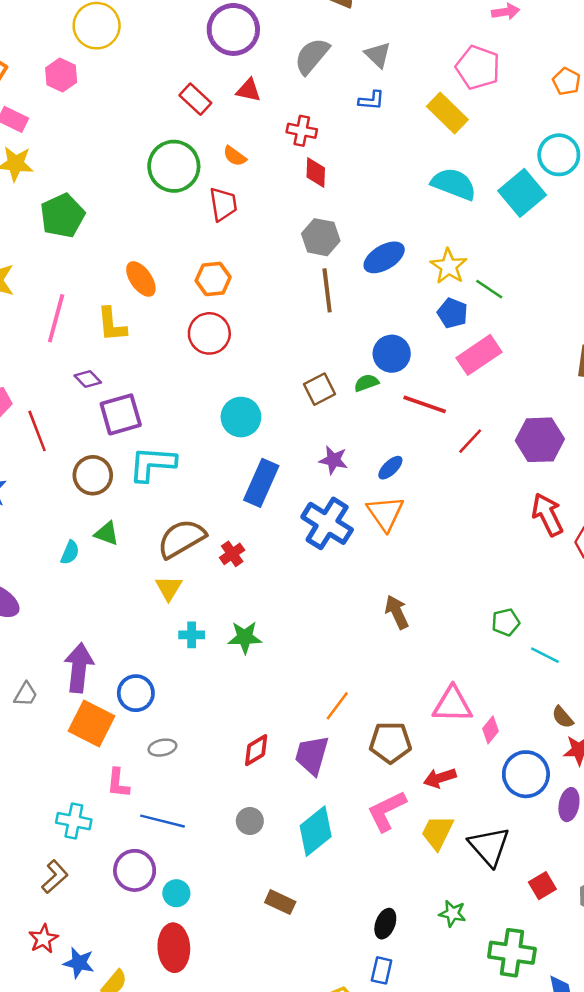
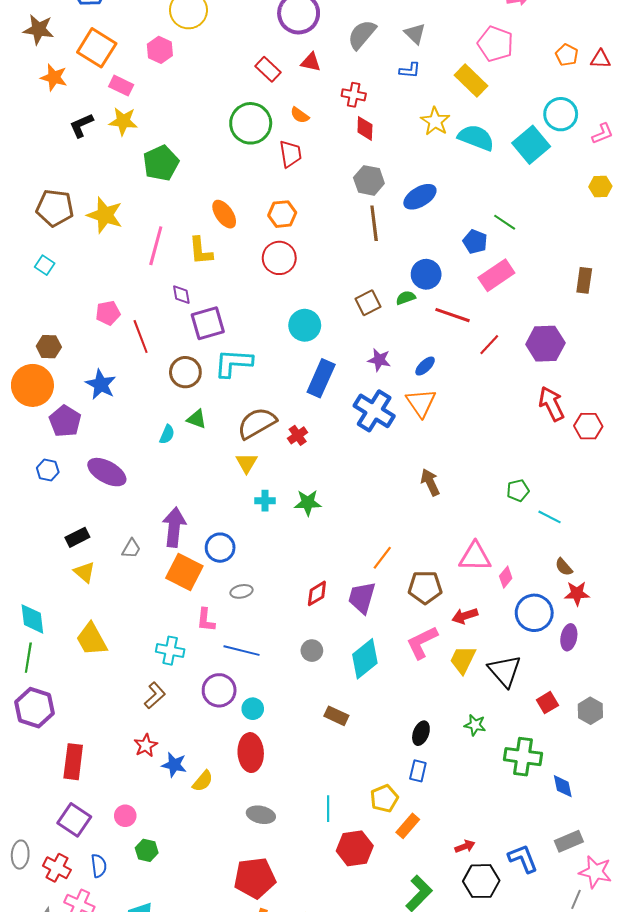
yellow star: (449, 266) -> (435, 121), moved
purple diamond: (88, 379) -> (181, 295), turned 35

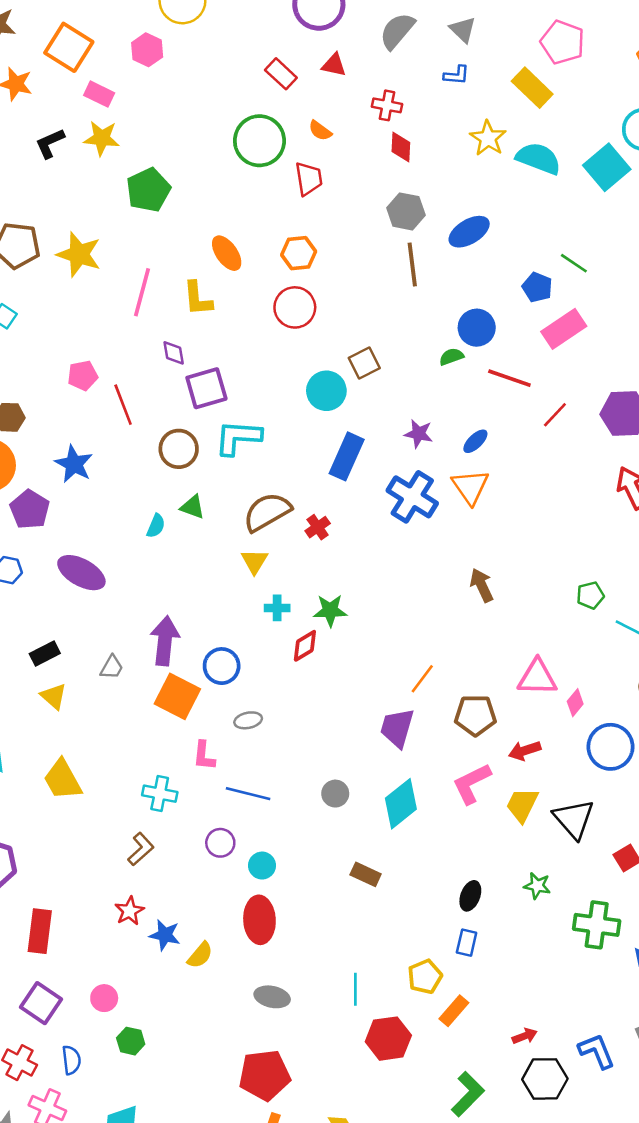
brown square: (368, 303) -> (364, 363), moved
red diamond: (317, 593) -> (305, 646), moved
purple circle: (219, 690) -> (220, 843), size x0.7

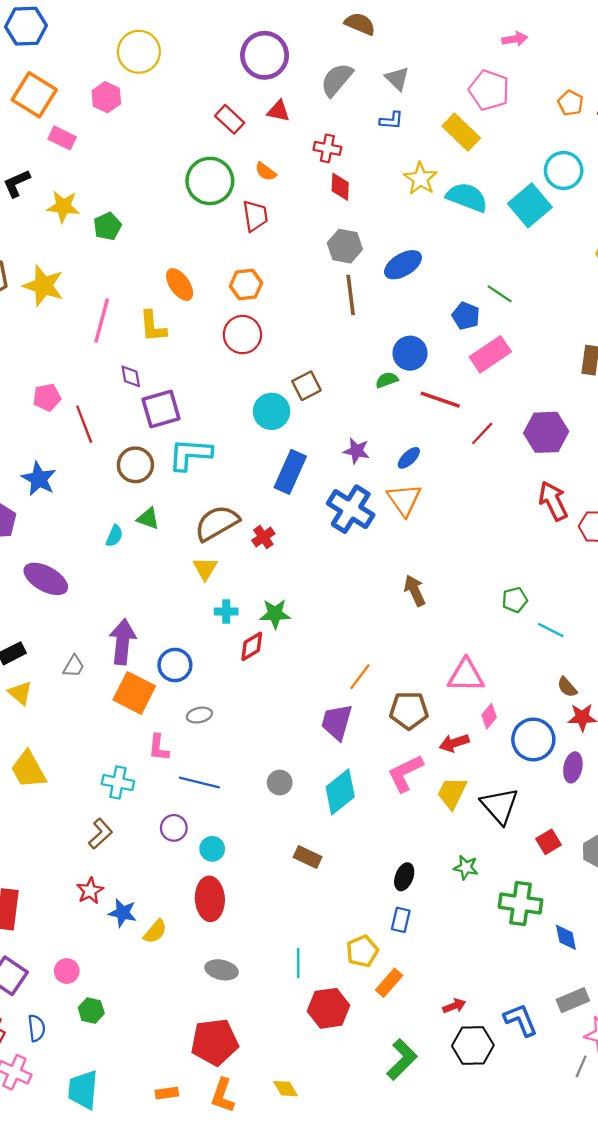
yellow star: (102, 138) -> (63, 207), moved
green pentagon: (148, 190) -> (107, 226), size x0.7
pink diamond: (575, 703) -> (489, 716), moved

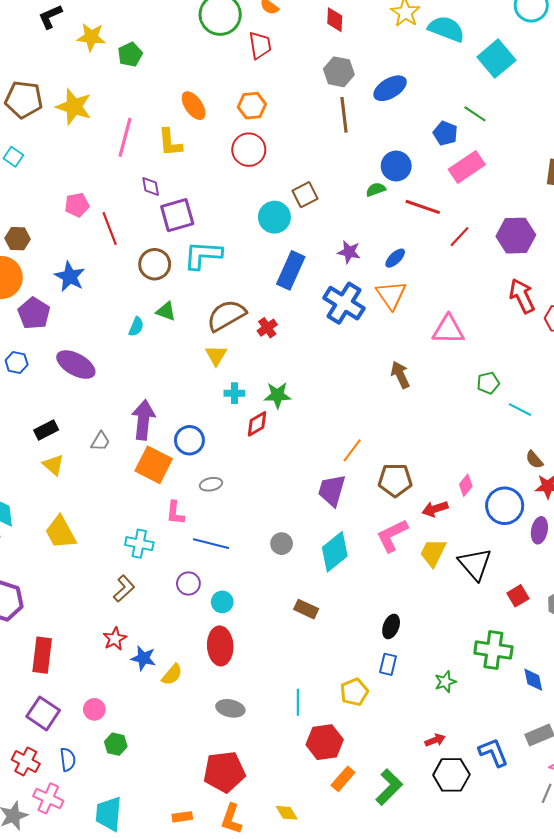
cyan square: (530, 205) -> (496, 59), moved
pink triangle: (466, 675) -> (448, 330), moved
green star: (466, 867) -> (445, 682), moved, turned -30
orange rectangle: (389, 983) -> (343, 779), moved

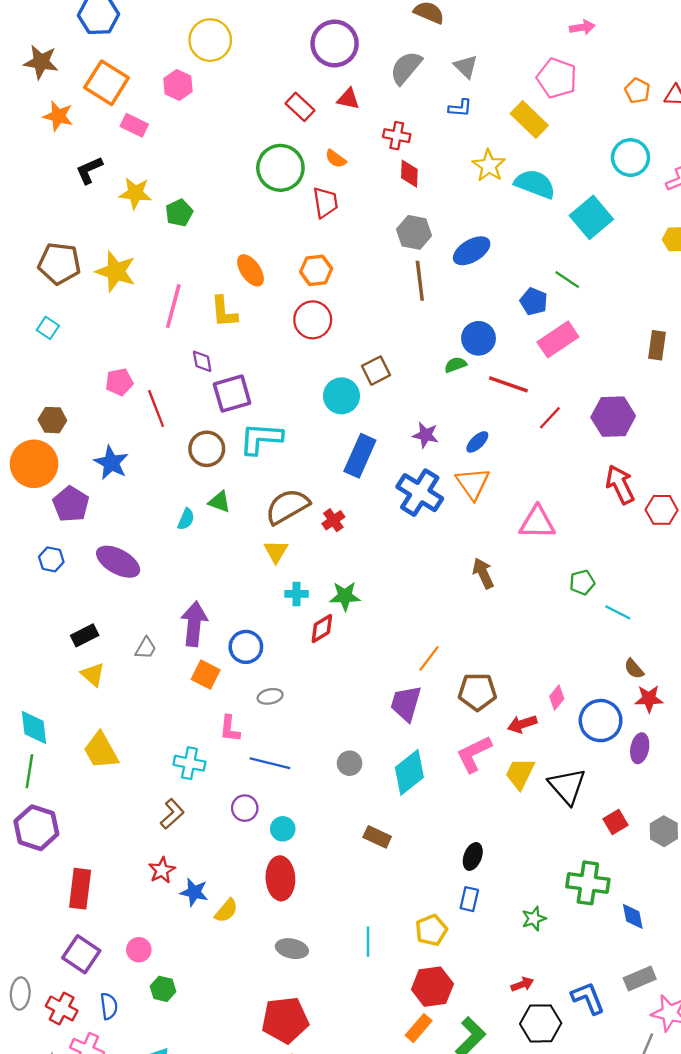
orange square: (154, 465) -> (206, 675), size x0.7
red hexagon: (325, 742) -> (432, 987), moved

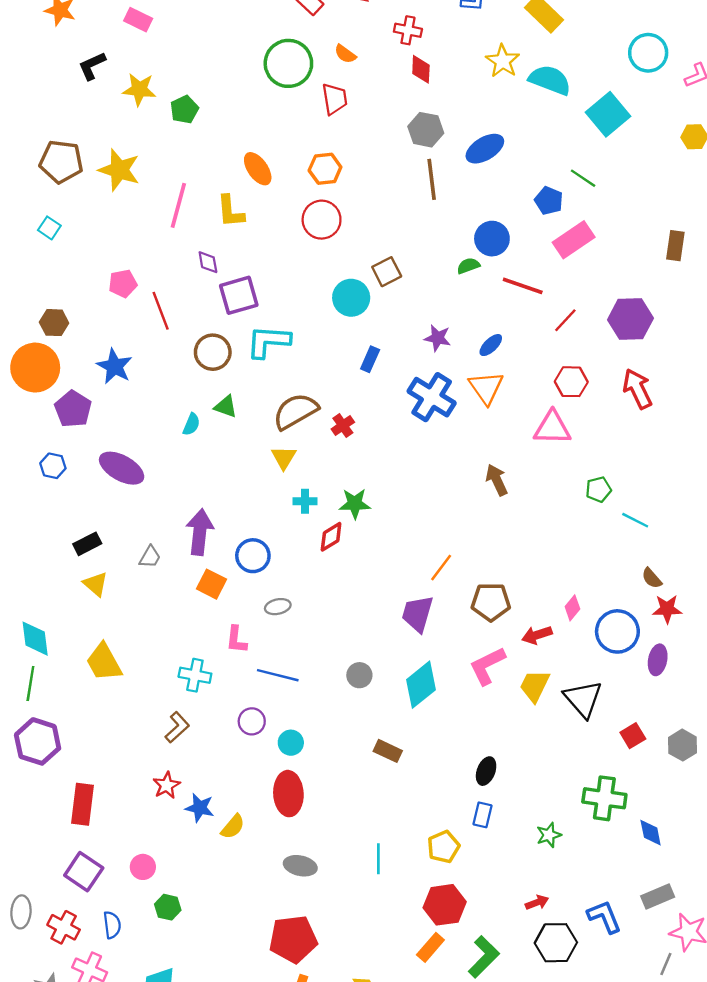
blue rectangle: (360, 456) -> (370, 359), size x0.6
red hexagon: (662, 510) -> (571, 382), moved

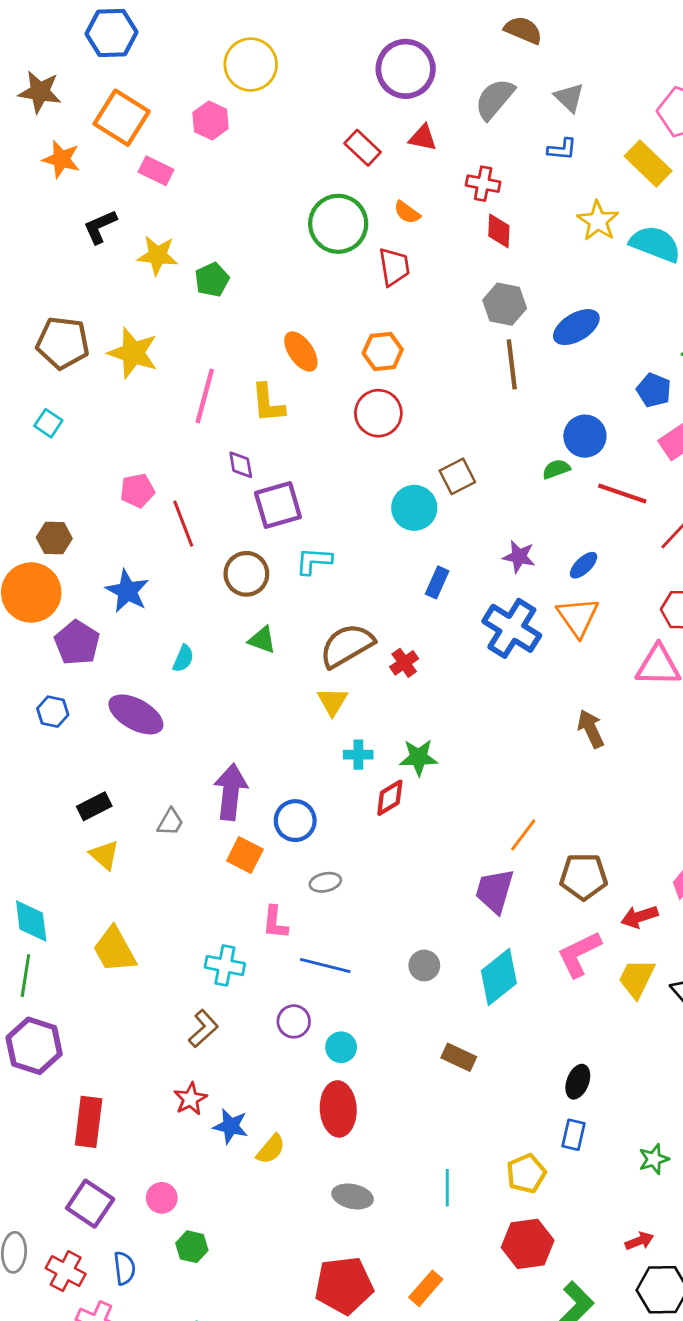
cyan L-shape: (268, 342) -> (314, 561), size x0.7
cyan semicircle: (191, 424) -> (183, 658), moved
orange rectangle: (430, 947) -> (426, 1288), moved

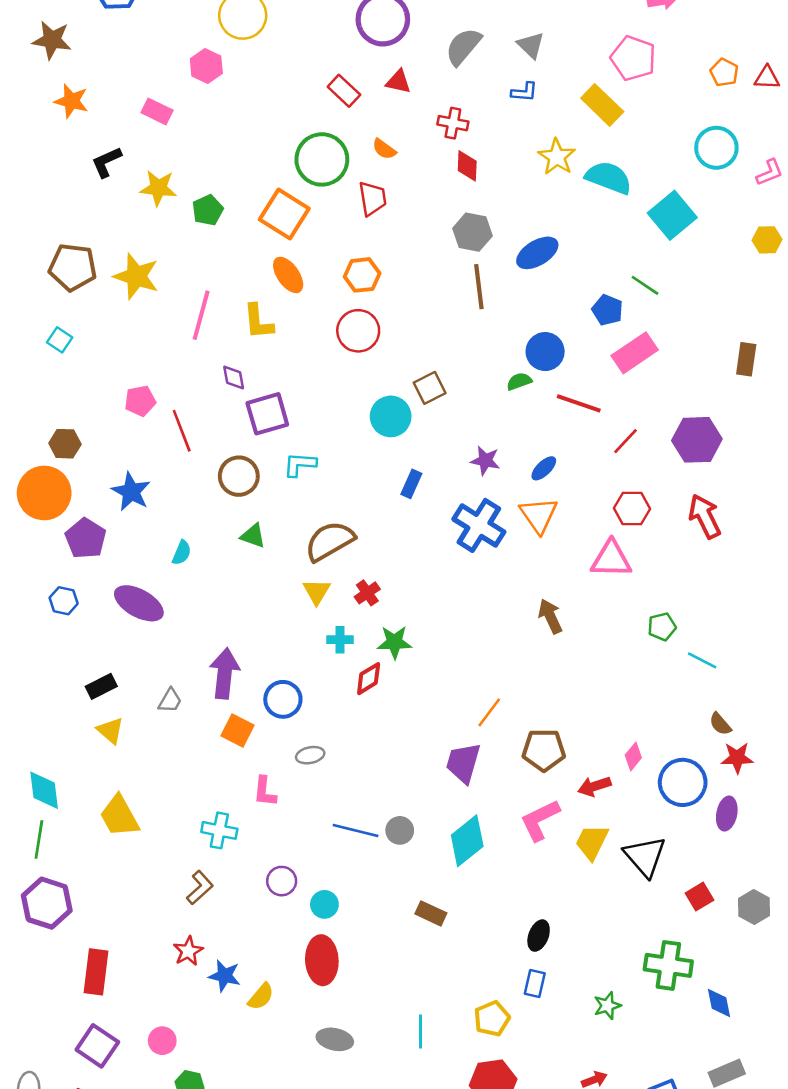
orange square: (122, 118) -> (284, 214), moved
red cross: (404, 663) -> (367, 593), moved
blue line: (325, 965) -> (356, 830), moved

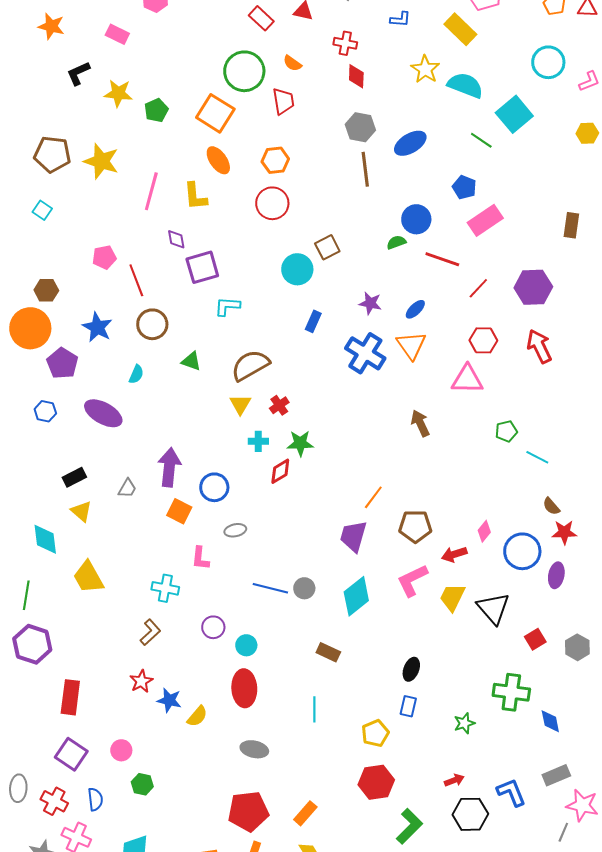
green line: (645, 285) -> (481, 140), moved
brown circle: (239, 476) -> (152, 324), moved
cyan diamond: (44, 790) -> (45, 539), moved
cyan line: (420, 1032) -> (314, 709), moved

